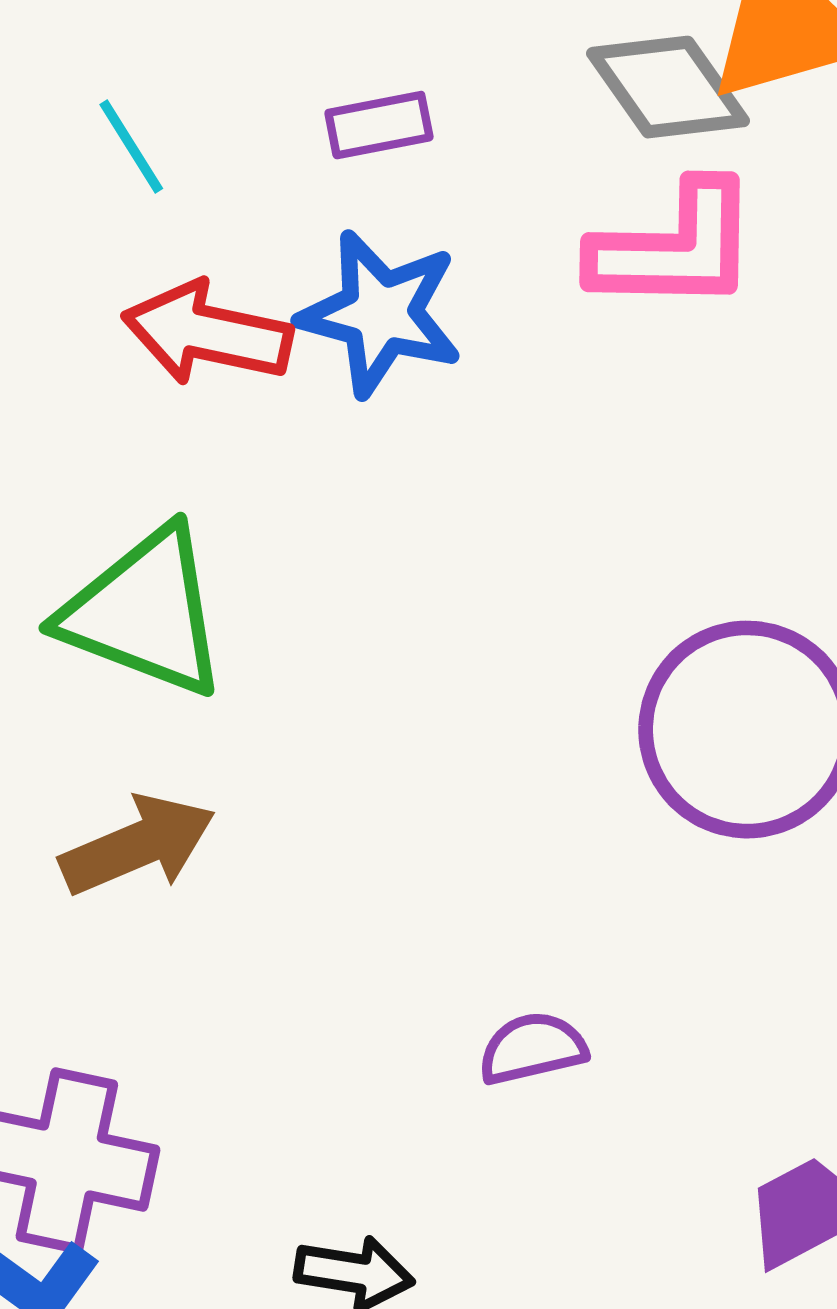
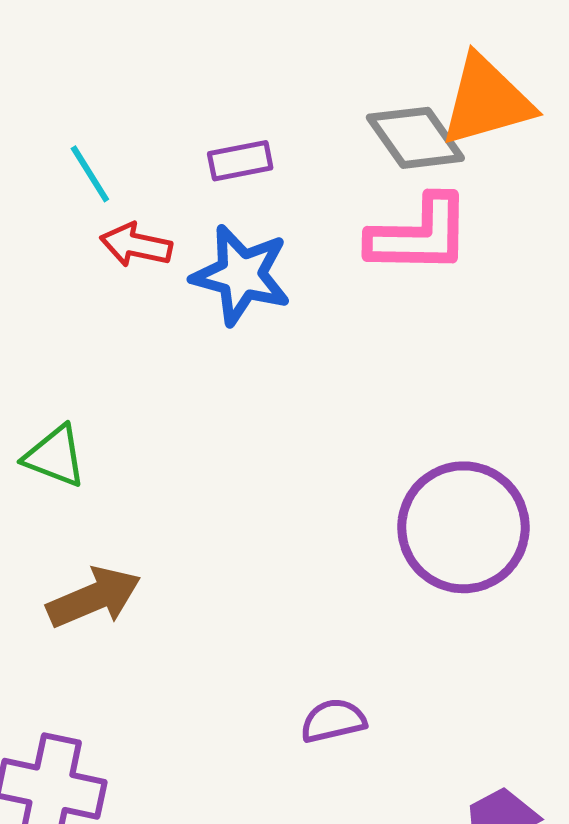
red arrow: (207, 333) -> (136, 245), moved, size x0.7
green triangle: (144, 612) -> (55, 456), moved, size x0.6

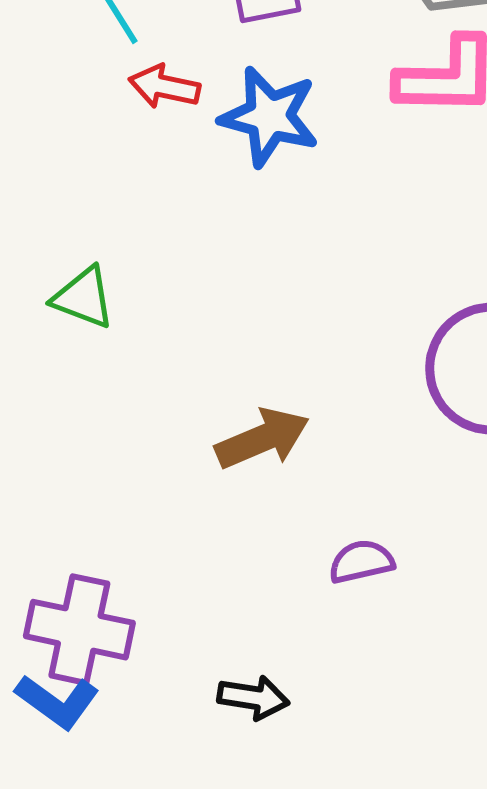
brown arrow: (94, 597) -> (262, 439), moved

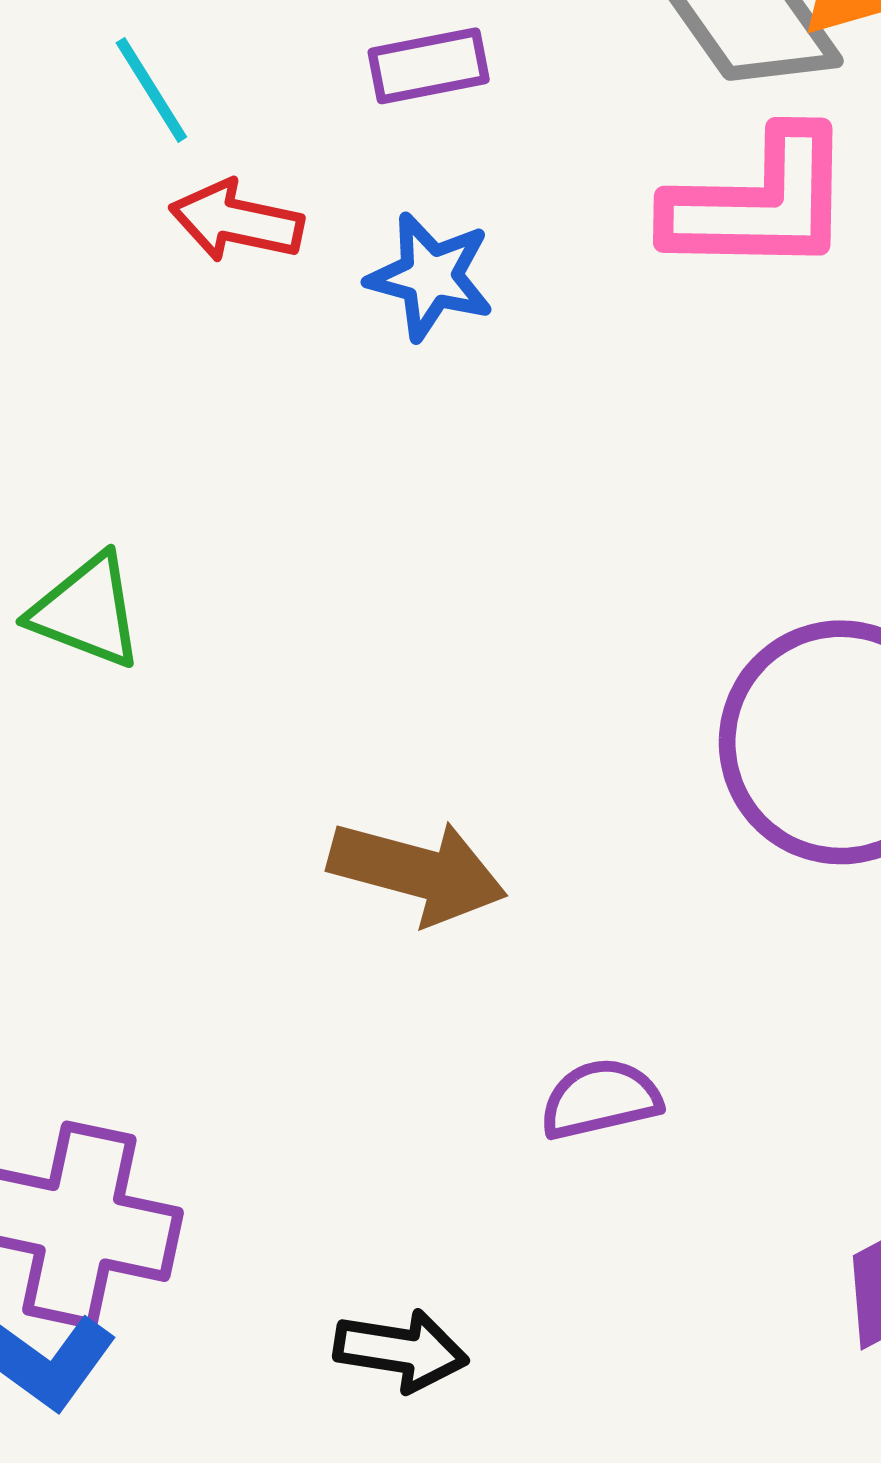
blue star: (269, 117) -> (431, 277), size x0.7
brown arrow: (262, 439) -> (418, 872), turned 38

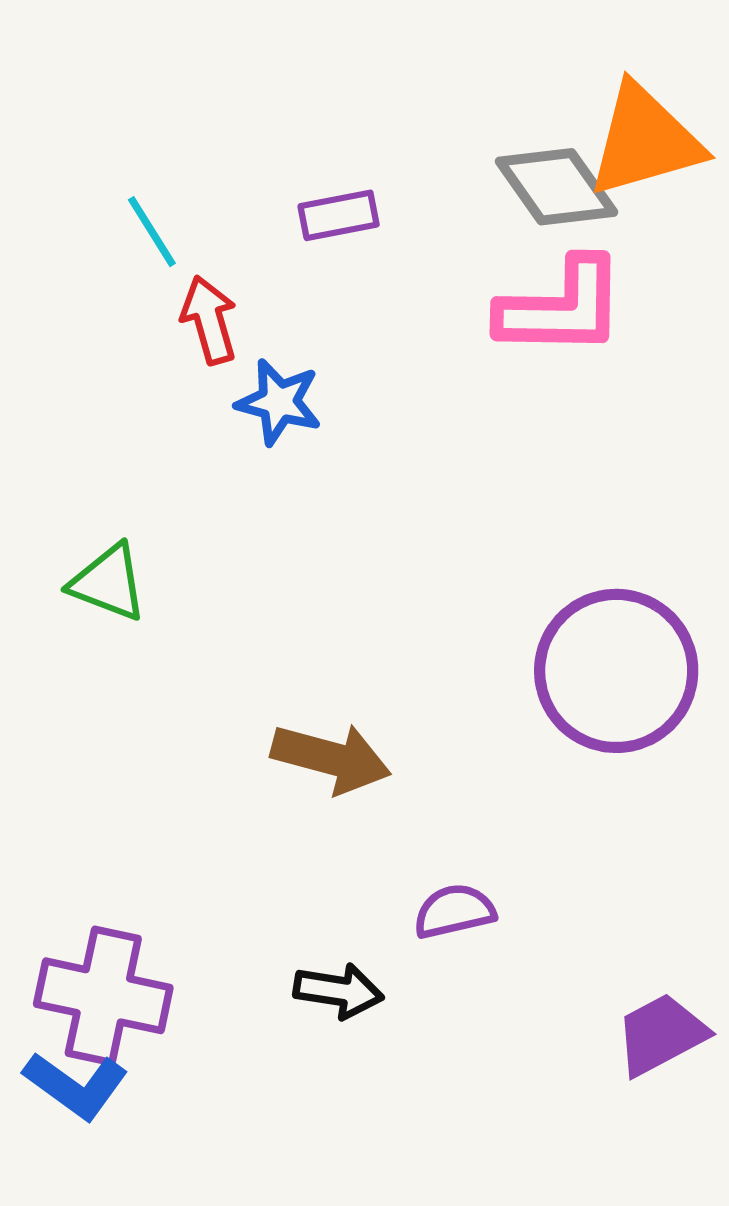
red arrow: (236, 221) -> (209, 320), turned 62
blue star: (431, 277) -> (279, 402), moved
black arrow: (401, 1350) -> (339, 991), moved

